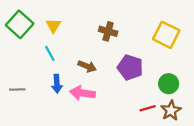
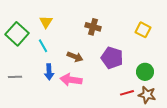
green square: (20, 24) -> (17, 34), moved
yellow square: (166, 35) -> (143, 30), size x0.7
brown star: (171, 110) -> (147, 95), turned -30

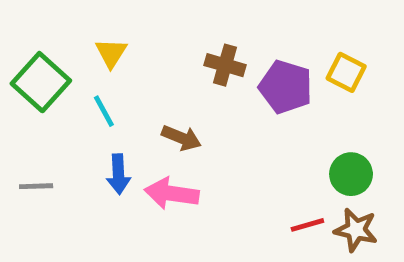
purple pentagon: (112, 58) -> (286, 87), moved

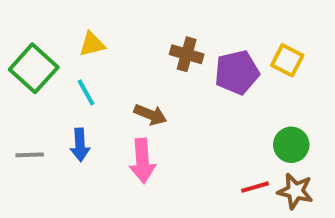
yellow triangle: (111, 53) -> (92, 44), turned 44
purple pentagon: (286, 87) -> (237, 72), turned -30
blue arrow: (118, 174) -> (80, 145), moved
pink arrow: (172, 193) -> (142, 161), turned -102

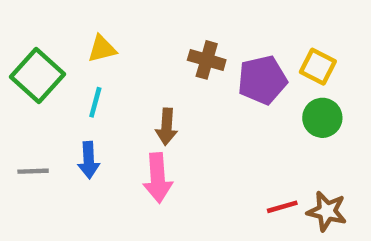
cyan line: (86, 92) -> (95, 102), turned 44
brown arrow: (150, 115) -> (167, 127), turned 72
green circle: (291, 145) -> (322, 118), moved

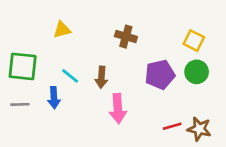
green square: (38, 76) -> (23, 66), moved, turned -36
purple pentagon: (262, 80) -> (160, 75), moved
cyan line: (95, 102) -> (70, 76), moved, turned -66
pink arrow: (158, 178) -> (118, 109), moved

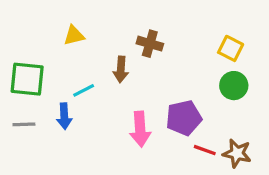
purple pentagon: (160, 75) -> (184, 118), moved
cyan line: (70, 76) -> (84, 90), turned -66
brown arrow: (101, 77) -> (121, 69), moved
red line: (172, 126) -> (205, 150), turned 36

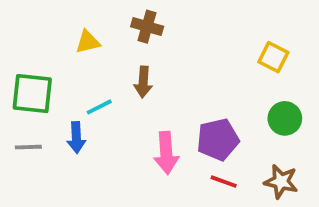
brown cross: (150, 44) -> (147, 27), moved
green circle: (234, 86) -> (285, 118), moved
red line: (205, 150) -> (224, 182), moved

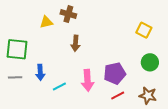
brown cross: (147, 27) -> (68, 14), moved
cyan line: (99, 107) -> (59, 86), moved
red line: (224, 182) -> (118, 96), turned -48

